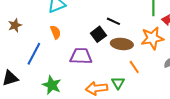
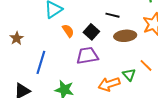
orange semicircle: (56, 32) -> (68, 31), moved
black square: (98, 34) -> (91, 32), moved
orange line: (134, 67) -> (146, 65), moved

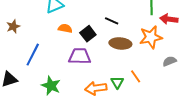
orange semicircle: (68, 31) -> (65, 28), turned -56

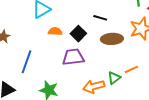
orange line: (136, 76) -> (131, 69), turned -72
green triangle: (117, 82) -> (114, 78), turned 32

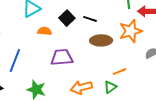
black square: (78, 34) -> (67, 18), moved
green triangle: (114, 78) -> (110, 87), moved

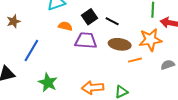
purple trapezoid: (62, 57) -> (86, 41), moved
orange line: (120, 72) -> (135, 60), moved

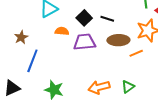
brown star: (14, 21) -> (21, 37), moved

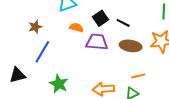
orange line: (136, 53) -> (138, 76), moved

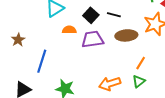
brown star: (35, 27) -> (18, 40), moved
orange line: (138, 76) -> (141, 63), turned -32

